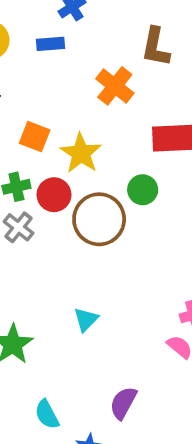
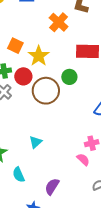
cyan semicircle: (47, 414) -> (19, 175), moved

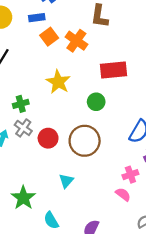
orange square: (15, 46) -> (49, 37), moved, turned 35
red circle: (23, 76) -> (48, 138), moved
brown circle: (46, 91) -> (85, 141), moved

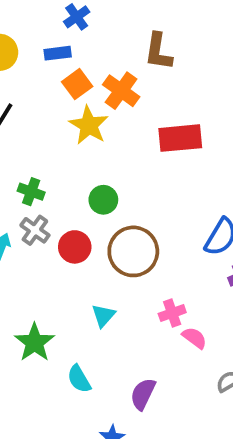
yellow star: (58, 82) -> (89, 125), moved
green circle: (96, 102) -> (103, 200), moved
green cross: (21, 104) -> (31, 192), turned 35
pink cross: (130, 175) -> (172, 313), moved

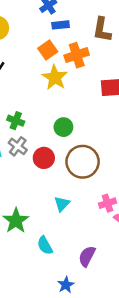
blue rectangle: (58, 53) -> (61, 25), moved
orange cross: (121, 91) -> (77, 55), turned 35

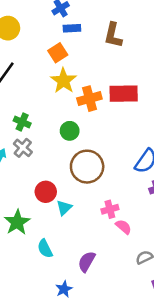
orange cross: (77, 55) -> (89, 99), moved
red circle: (44, 158) -> (46, 192), moved

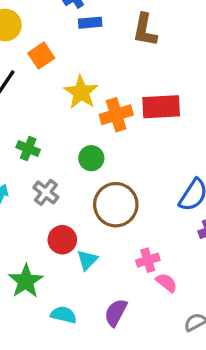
orange square: (58, 53) -> (41, 56), moved
gray cross: (23, 148) -> (46, 192), moved
cyan semicircle: (45, 249) -> (64, 315), turned 132
purple semicircle: (87, 262) -> (116, 313), moved

